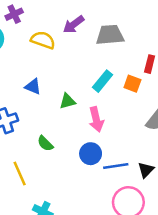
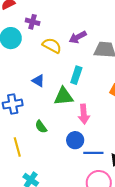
purple cross: (14, 14) -> (33, 22), turned 32
cyan rectangle: (103, 81) -> (76, 75), moved, turned -30
green triangle: (67, 101) -> (64, 96), size x1.5

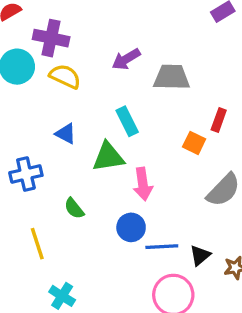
purple cross: (33, 22) -> (51, 38), size x1.5
yellow semicircle: (52, 45) -> (65, 76), moved
cyan rectangle: (76, 75) -> (127, 121), turned -42

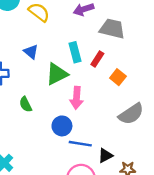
red rectangle: (219, 120) -> (97, 59), moved
green triangle: (108, 157) -> (57, 74), turned -30

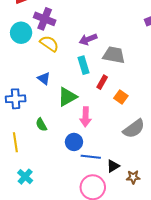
cyan rectangle: (75, 52) -> (84, 65), moved

